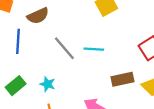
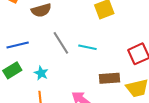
blue line: (18, 41) -> (18, 45), moved, turned 65

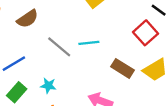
brown rectangle: (109, 78) -> (123, 68), turned 54

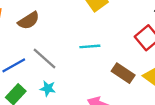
gray line: (59, 47) -> (44, 58), moved

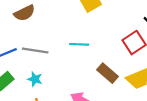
gray line: (44, 58) -> (35, 50), turned -40

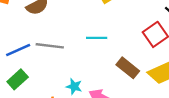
cyan star: (35, 79) -> (74, 86), moved

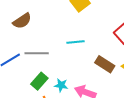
green rectangle: (18, 79) -> (39, 81), moved

